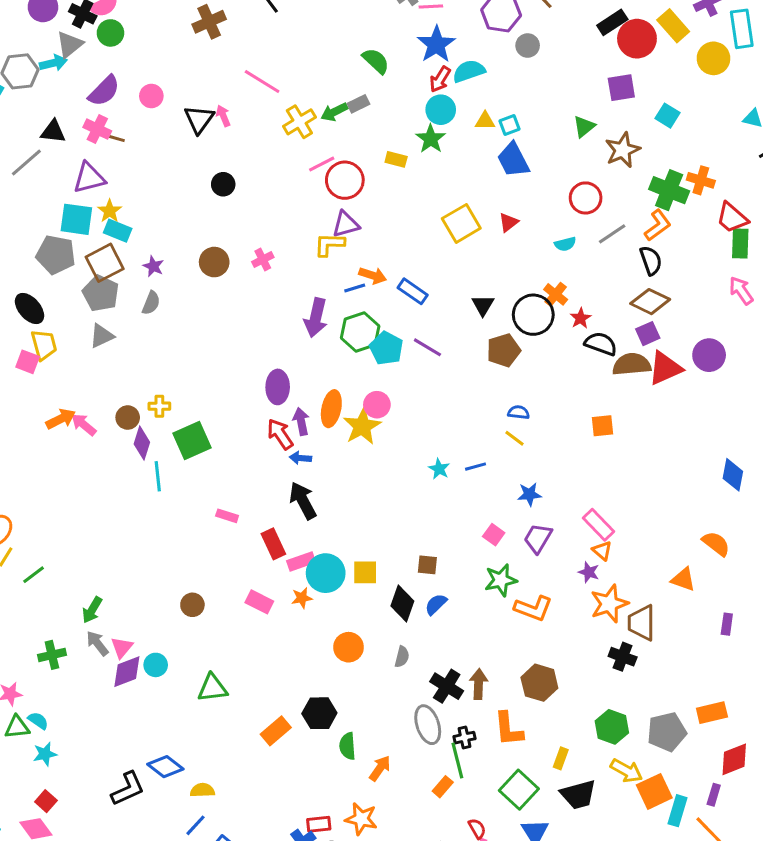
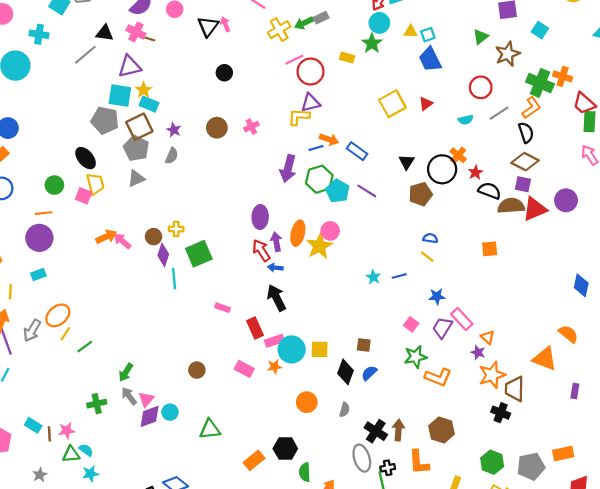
purple square: (648, 334) -> (523, 184), turned 35
pink rectangle: (598, 525) -> (462, 319), moved
orange triangle: (683, 579) -> (545, 359), size x1.4

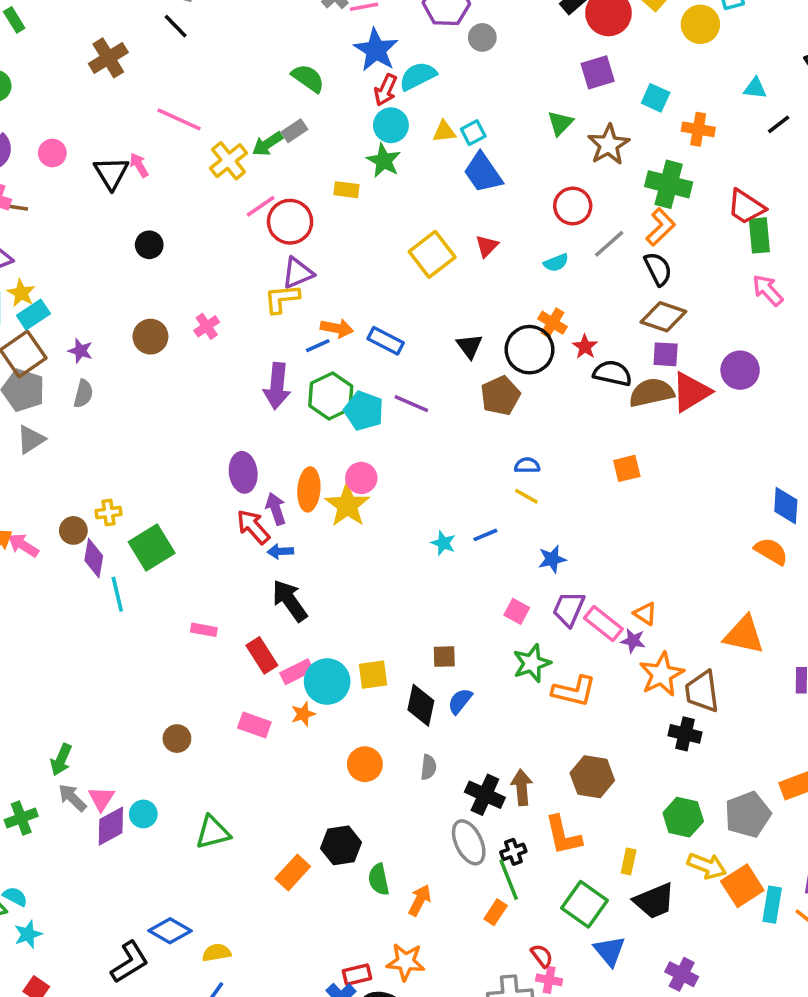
orange cross: (563, 76) -> (698, 129), moved
cyan rectangle: (149, 104) -> (33, 315), turned -48
pink rectangle: (462, 319) -> (603, 624), moved
orange semicircle: (568, 334) -> (771, 551), moved

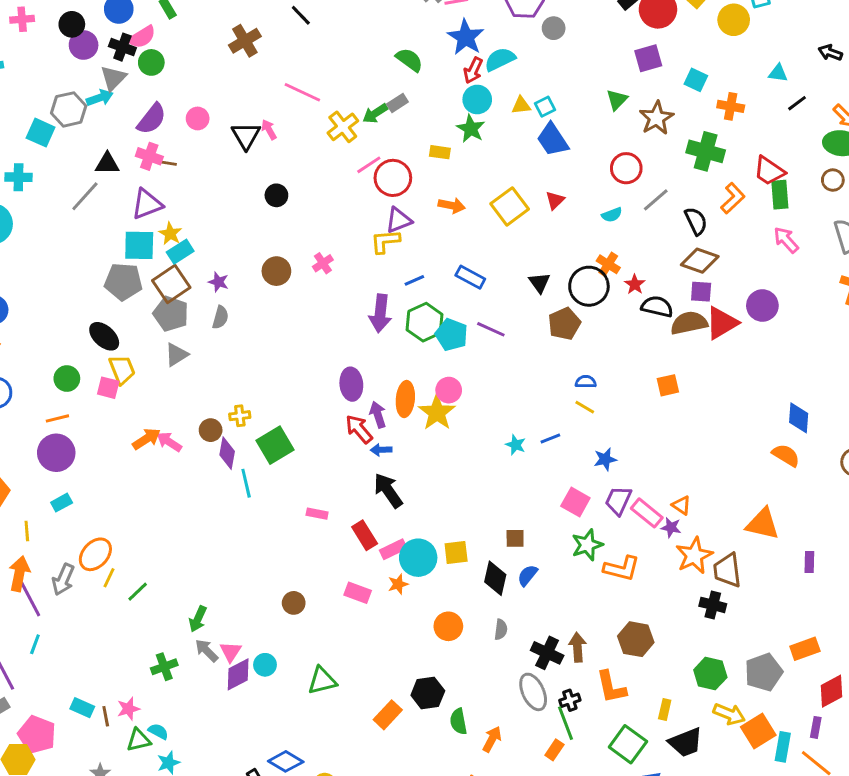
orange L-shape: (661, 227) -> (733, 198), moved
orange arrow: (337, 328) -> (452, 205), moved
pink square: (517, 611) -> (575, 502), size x1.4

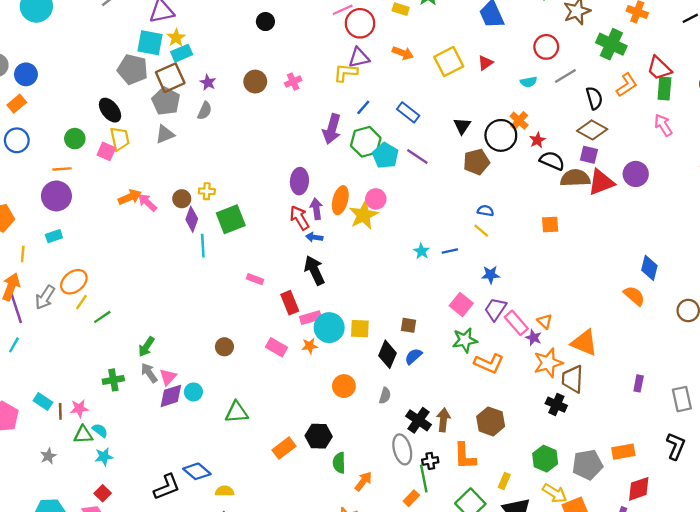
blue line: (414, 280) -> (363, 107), turned -35
orange triangle: (763, 524) -> (584, 343), moved

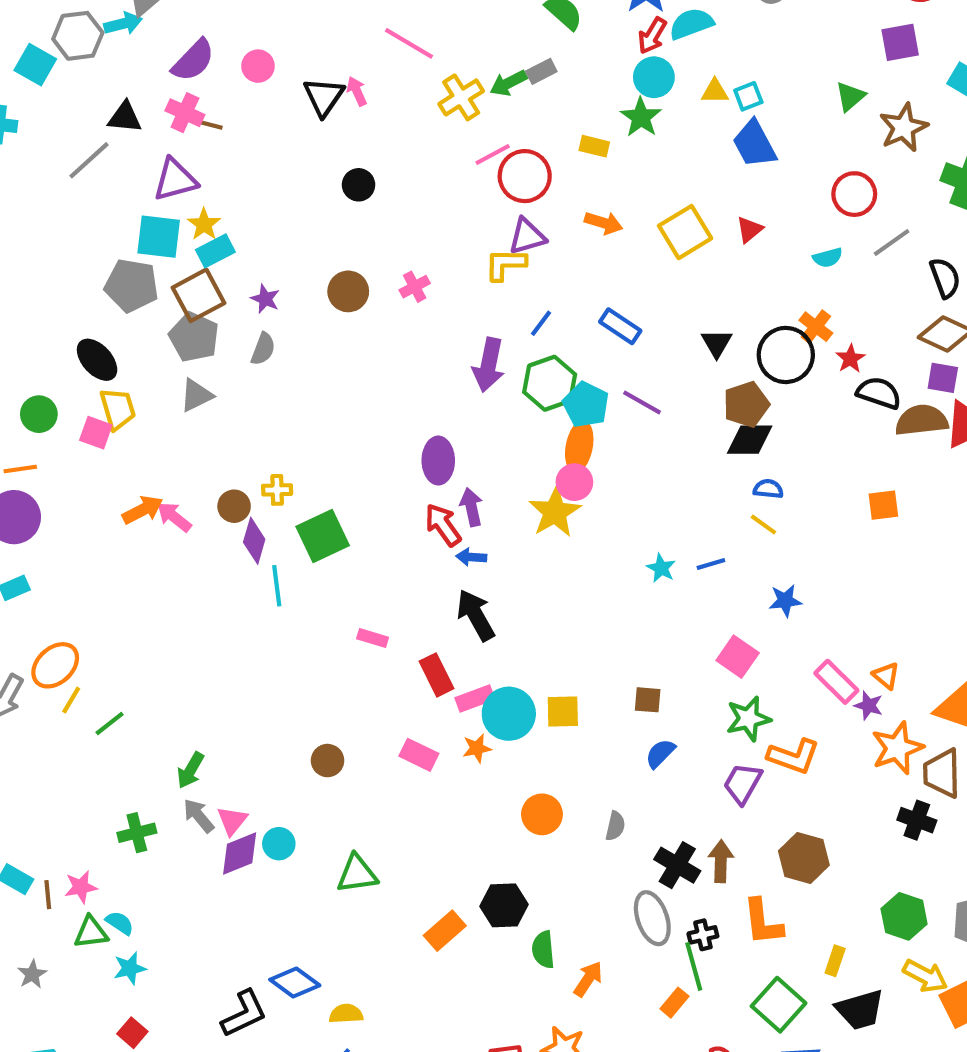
orange ellipse: (340, 200) -> (579, 447), moved
purple trapezoid: (495, 309) -> (743, 783), moved
black diamond: (387, 354) -> (750, 440), moved, turned 72

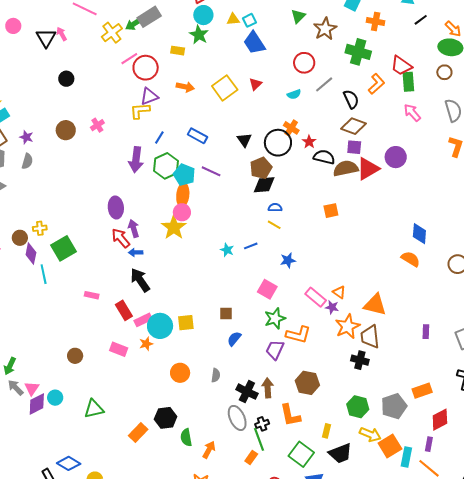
gray rectangle: (541, 71) -> (149, 17), size x1.6

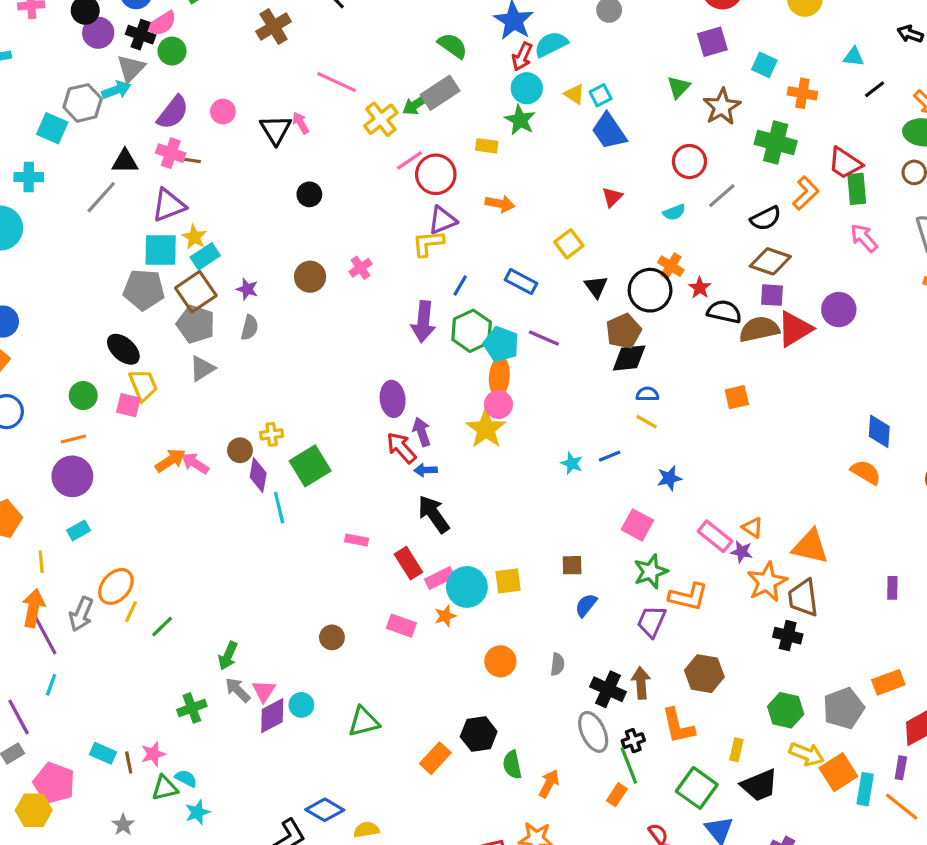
yellow triangle: (233, 19) -> (575, 94), turned 40
yellow square: (225, 88) -> (569, 244), moved, size x0.7
black semicircle: (351, 99) -> (766, 218), turned 90

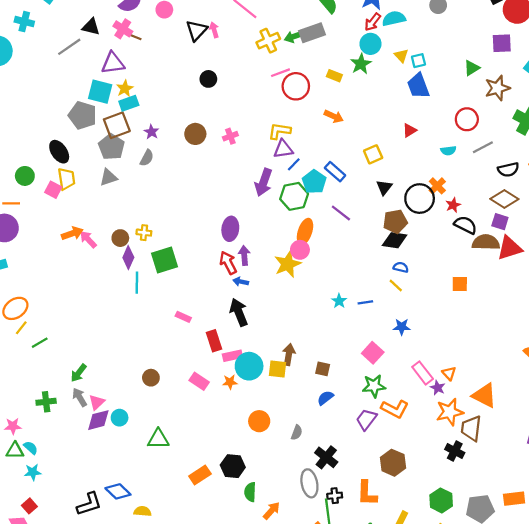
purple triangle: (443, 220) -> (283, 149), moved
cyan pentagon: (501, 344) -> (314, 182), moved
brown arrow: (641, 683) -> (289, 355), moved

